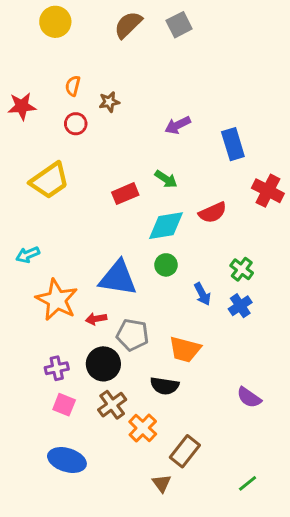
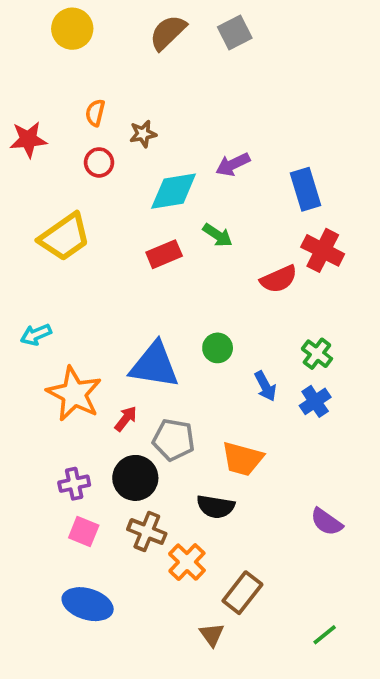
red cross: (268, 191) -> (323, 250), moved
cyan diamond: (166, 226) -> (174, 191), moved
red arrow: (96, 319) -> (126, 419), turned 138
brown cross: (112, 405) -> (147, 531), turned -32

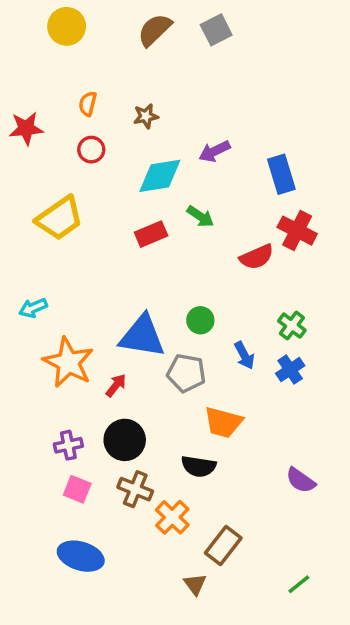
brown star: (143, 134) -> (146, 116), moved
gray pentagon: (174, 440) -> (186, 373), moved

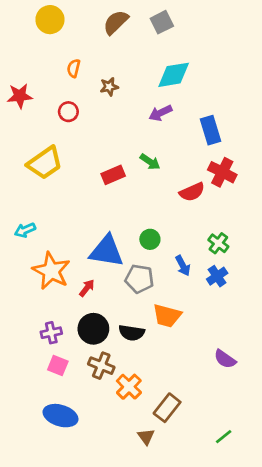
orange semicircle: (88, 104) -> (74, 68), moved
cyan diamond: (160, 176) -> (174, 75), moved
black semicircle: (199, 466) -> (132, 333), moved

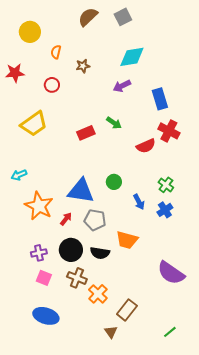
yellow circle: (50, 20) -> (30, 32), moved
gray pentagon: (139, 279) -> (95, 220), moved
purple semicircle: (225, 359) -> (171, 273), size x1.6

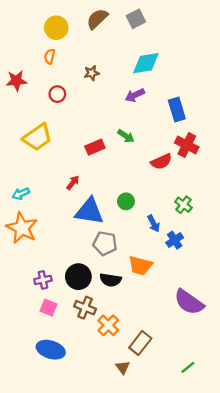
yellow circle: (30, 32) -> (56, 28), moved
orange semicircle: (56, 52) -> (50, 56), moved
orange star: (39, 206) -> (22, 228), moved
blue cross: (165, 210) -> (175, 240), moved
red arrow: (66, 219) -> (73, 183), moved

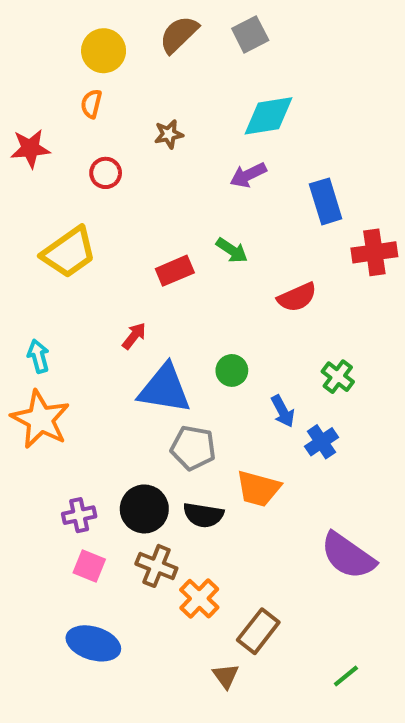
red cross: (187, 145) -> (374, 252), moved, turned -35
cyan arrow: (21, 194) -> (38, 356), turned 98

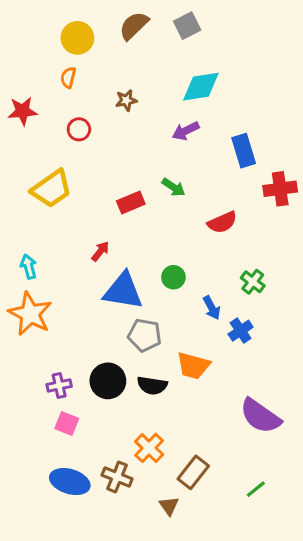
brown cross: (156, 566) -> (117, 477), moved
green line: (346, 676) -> (256, 489), moved

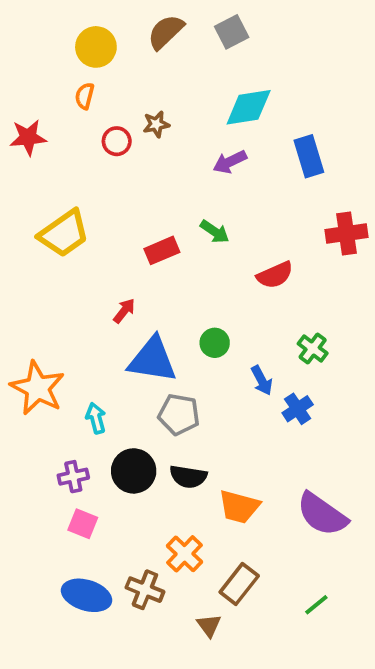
red circle: (79, 129) -> (117, 141), moved
blue rectangle: (244, 151) -> (309, 156), moved
cyan arrow: (29, 267) -> (96, 418), moved
orange trapezoid: (193, 366) -> (239, 507), moved

